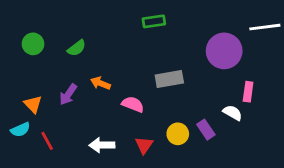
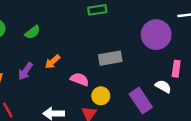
orange arrow: (100, 83) -> (53, 62), turned -63
purple rectangle: (206, 130) -> (141, 101), size x1.5
yellow circle: (178, 134) -> (101, 96), moved

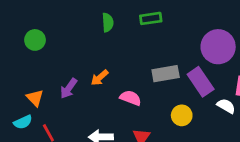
green semicircle: (32, 32) -> (108, 22), moved, turned -56
yellow circle: (101, 96) -> (182, 115), moved
purple rectangle: (141, 101) -> (201, 82), moved

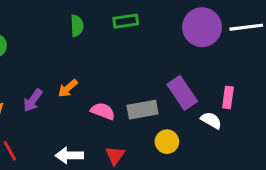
purple circle: (218, 47) -> (202, 27), moved
gray rectangle: (166, 74) -> (143, 110), moved
yellow circle: (182, 115) -> (167, 142), moved

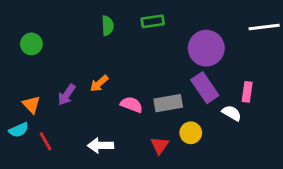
purple circle: (202, 27) -> (206, 48), moved
red triangle: (115, 155) -> (160, 145), moved

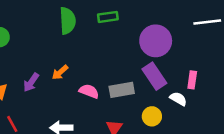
green semicircle: (108, 26) -> (68, 21), size x1.5
yellow circle: (191, 133) -> (152, 116), moved

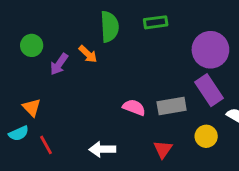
orange arrow: (60, 72) -> (88, 54), moved, turned -96
purple arrow: (31, 82) -> (59, 64), moved

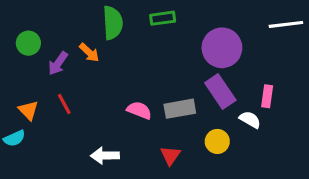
red line: (46, 145) -> (64, 104), moved

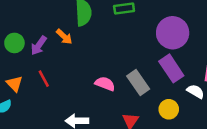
green circle: (28, 43) -> (14, 43), moved
gray rectangle: (180, 109) -> (138, 82), turned 65

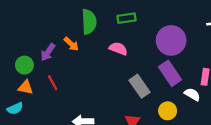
green circle: (14, 43) -> (24, 65), moved
orange triangle: (14, 84) -> (26, 87), turned -35
pink semicircle: (105, 84) -> (118, 49), moved

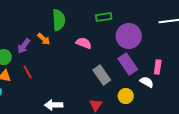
green rectangle: (127, 18) -> (104, 17), moved

